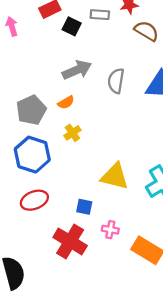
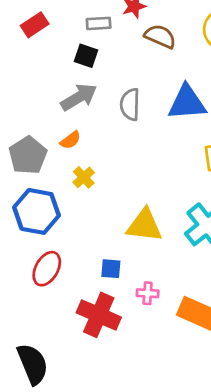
black square: (72, 26) -> (86, 56), moved
red ellipse: (34, 200) -> (47, 269), turned -32

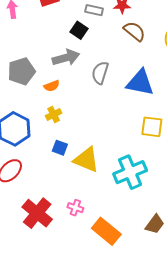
gray pentagon: (28, 155) -> (21, 71), moved
blue square: (111, 269) -> (60, 148), moved

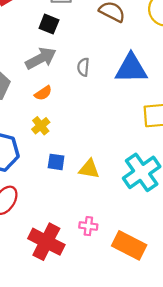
gray semicircle: (100, 73) -> (83, 67), size x0.7
orange semicircle: (52, 86) -> (43, 93), moved
yellow triangle: (86, 160) -> (89, 169), size x0.7

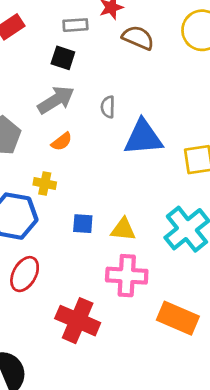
blue triangle: (131, 68) -> (143, 137), moved
yellow cross: (41, 126) -> (45, 184), moved, turned -36
pink cross: (88, 226) -> (127, 276), moved, size x1.8

